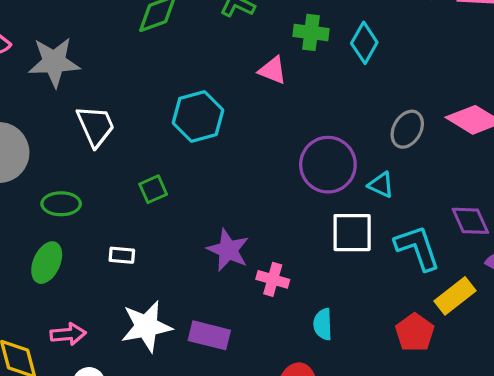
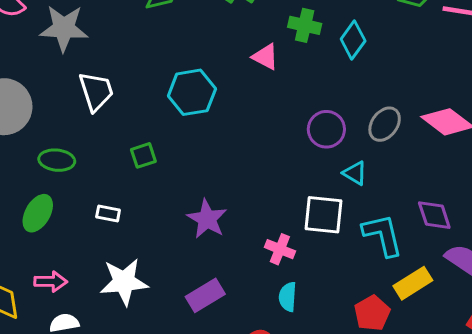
purple circle: (328, 165) -> (326, 129), moved, size x0.7
pink cross: (273, 279) -> (280, 249), moved
purple rectangle: (209, 335) -> (205, 295), moved, turned -51

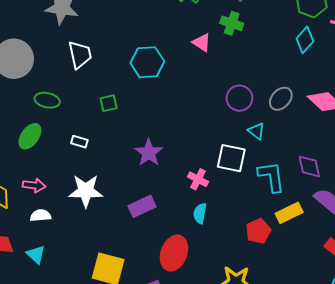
cyan diamond: (353, 40) -> (305, 40), moved

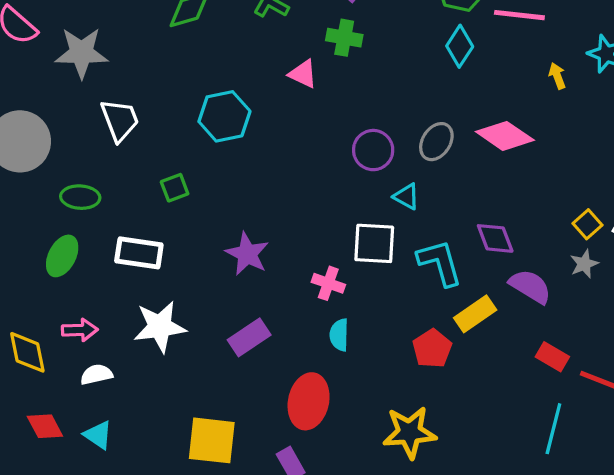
white rectangle: (79, 142) -> (139, 253), size x1.8

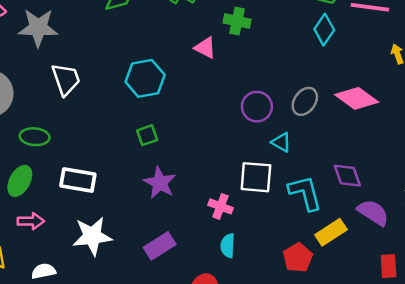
green square: (175, 188) -> (147, 135), moved
pink arrow: (80, 330) -> (31, 221), moved
red rectangle: (552, 357) -> (389, 266), turned 55

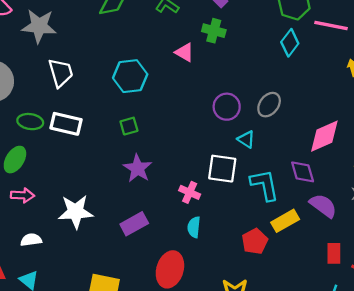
pink diamond: (357, 98) -> (324, 136), moved, turned -63
white rectangle: (78, 180) -> (66, 124), moved

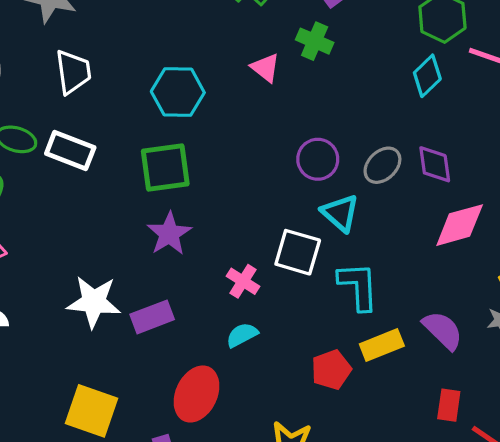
green square: (129, 126) -> (165, 168), size x1.8
cyan triangle: (246, 139) -> (340, 213), size x1.4
purple diamond: (303, 172) -> (435, 164), moved
white star: (76, 212) -> (94, 302), moved
cyan semicircle: (194, 227) -> (242, 335), turned 48

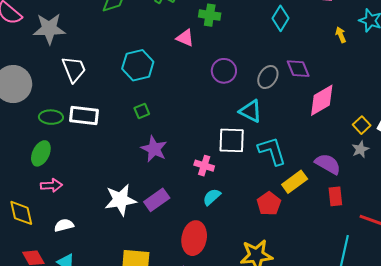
purple circle: (318, 159) -> (224, 71), moved
green square: (165, 168) -> (142, 111), size x0.5
red rectangle: (449, 405) -> (335, 196), moved

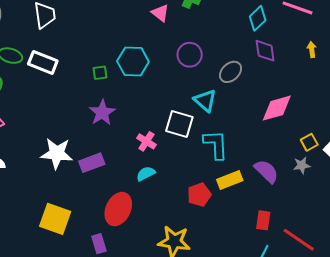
cyan hexagon: (138, 65) -> (133, 62), moved
purple diamond: (298, 69) -> (265, 51), moved
red rectangle: (335, 196) -> (263, 220), moved

